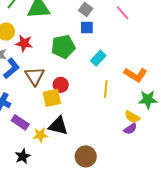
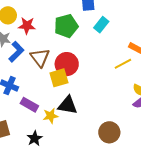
cyan rectangle: (98, 58) -> (101, 25), moved
red circle: (61, 85) -> (67, 64), size x1.5
yellow line: (106, 89) -> (123, 64), moved, turned 60
brown circle: (86, 156) -> (109, 132), moved

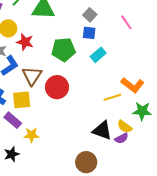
yellow square: (59, 78) -> (22, 100), moved
black triangle: (68, 105) -> (102, 130), moved

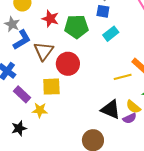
red star: (25, 42) -> (50, 19), moved
yellow square: (22, 100) -> (51, 87), moved

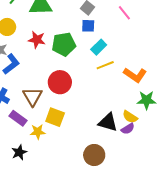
brown triangle: (43, 51) -> (33, 97), moved
yellow line: (123, 77) -> (105, 65), moved
yellow square: (51, 87) -> (55, 117), moved, turned 30

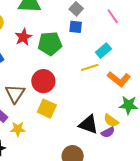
red star: (37, 40) -> (23, 37), turned 30
cyan rectangle: (99, 47) -> (103, 51), moved
yellow square: (55, 117) -> (47, 109), moved

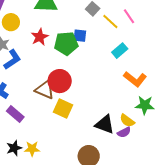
blue square: (76, 27) -> (80, 36), moved
yellow line: (90, 67) -> (110, 22), moved, turned 60
brown triangle: (15, 94) -> (45, 90), moved, turned -40
yellow star: (18, 129) -> (32, 149), moved

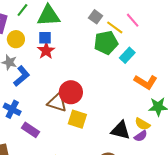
blue square: (80, 36) -> (45, 38), moved
green pentagon: (66, 43) -> (106, 43), moved

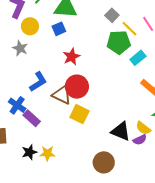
blue square: (45, 38) -> (59, 29), turned -32
red star: (46, 51) -> (72, 57), moved
blue L-shape: (22, 76) -> (38, 82), moved
blue cross: (12, 109) -> (17, 105), moved

